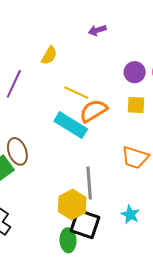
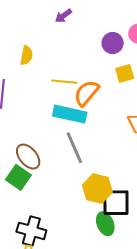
gray line: (89, 183) -> (74, 148), moved

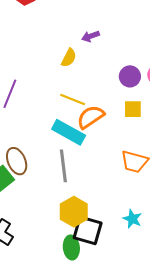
yellow semicircle: (26, 55) -> (69, 58), moved

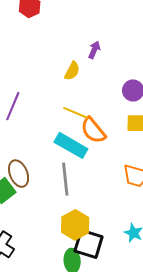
purple arrow: (91, 36) -> (94, 50), turned 132
orange semicircle: (91, 117) -> (93, 130), turned -96

